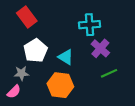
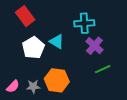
cyan triangle: (66, 57) -> (57, 42), moved
gray star: (21, 73) -> (33, 86), moved

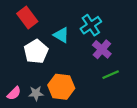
cyan cross: (84, 23) -> (91, 25), turned -30
cyan triangle: (57, 42) -> (61, 35), moved

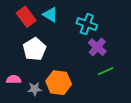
cyan cross: (91, 25) -> (87, 24), turned -36
cyan triangle: (61, 35) -> (50, 15), moved
pink semicircle: (14, 93) -> (14, 79), moved, turned -136

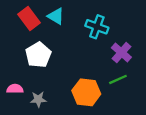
purple cross: (97, 47) -> (121, 53), moved
orange hexagon: (59, 83) -> (86, 92), moved

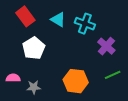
cyan triangle: (56, 16) -> (58, 19), moved
green line: (118, 79) -> (113, 75), moved

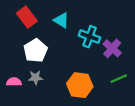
cyan cross: (85, 24) -> (90, 37), moved
gray star: (34, 87) -> (35, 78), moved

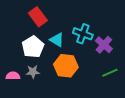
red rectangle: (27, 17) -> (38, 17), moved
cyan triangle: (61, 20) -> (57, 40), moved
orange hexagon: (80, 85) -> (66, 66), moved

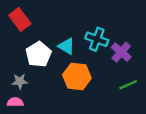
red rectangle: (38, 17) -> (20, 19), moved
gray star: (33, 72) -> (20, 81), moved
pink semicircle: (13, 76) -> (15, 102), moved

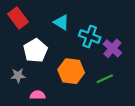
cyan triangle: (66, 46) -> (61, 22), moved
green line: (128, 85) -> (105, 79), moved
pink semicircle: (15, 102) -> (38, 95), moved

